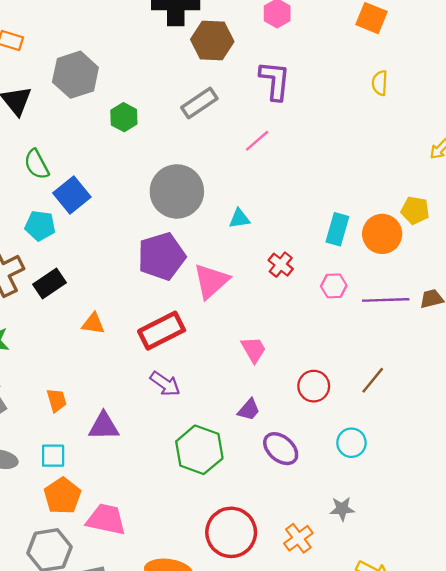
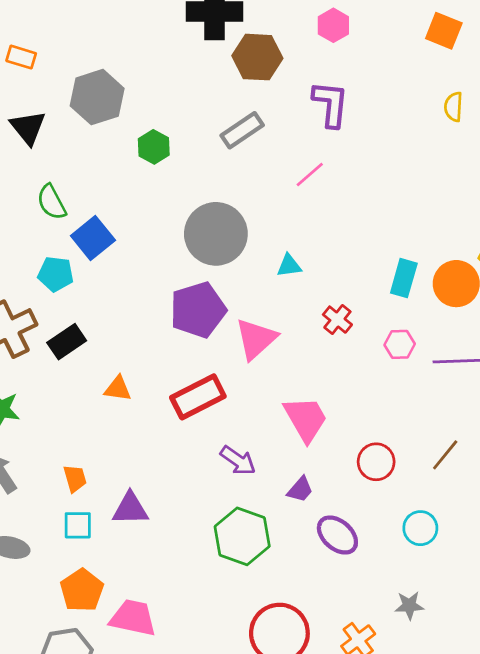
pink trapezoid: (254, 350) -> (306, 419), size x1.5
purple arrow: (165, 384) -> (238, 460), moved
cyan square: (53, 456) -> (78, 525), moved

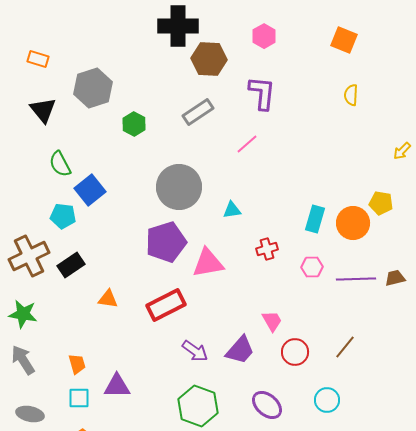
red cross: (337, 320) -> (267, 249), turned 35
pink triangle: (256, 339) -> (208, 263), turned 32
pink trapezoid: (306, 419) -> (272, 321), moved, size x0.6
purple trapezoid: (300, 489) -> (240, 350), moved, size x1.5

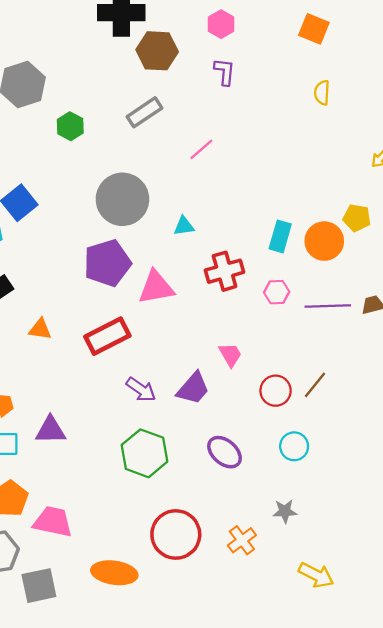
purple L-shape: (262, 93) -> (225, 72), moved, size x0.7
red cross: (267, 249) -> (225, 271), size x1.5
red circle: (295, 352) -> (276, 391), moved

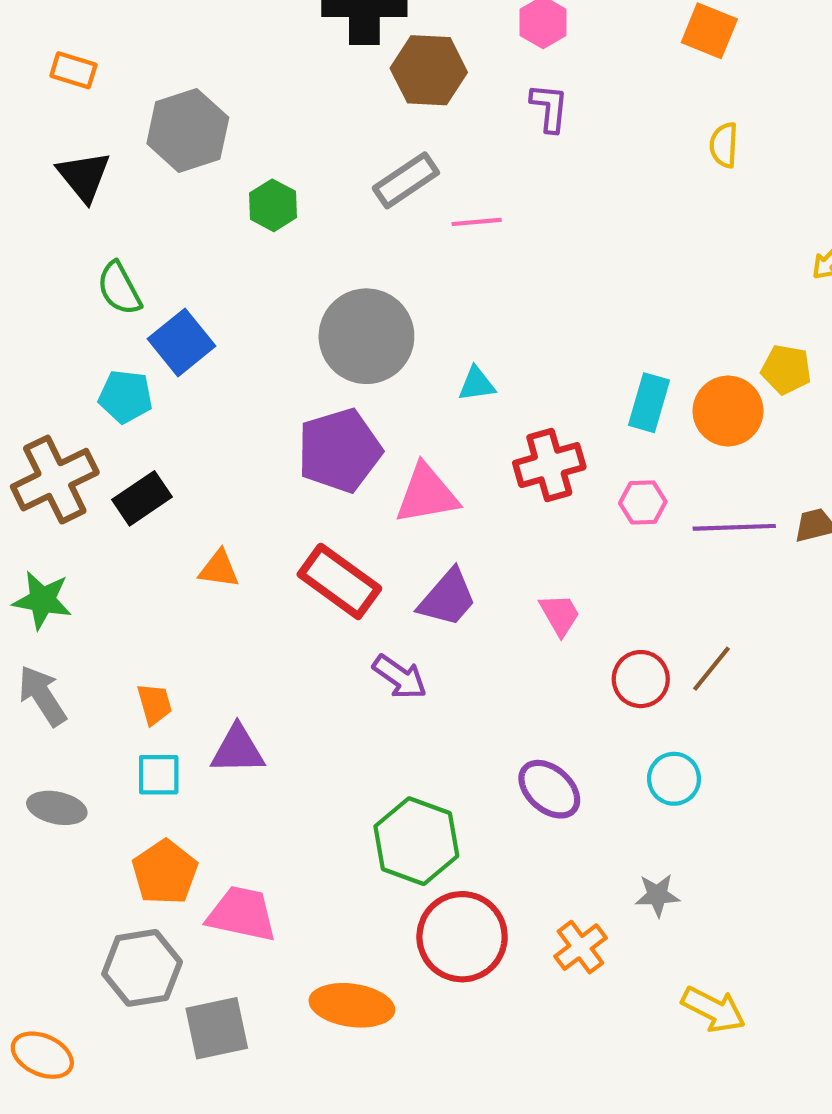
pink line: (201, 149) -> (477, 222), moved, turned 36
red rectangle: (107, 336) -> (339, 581), turned 63
purple trapezoid: (193, 388) -> (448, 598), moved
green hexagon: (144, 453) -> (416, 841), moved

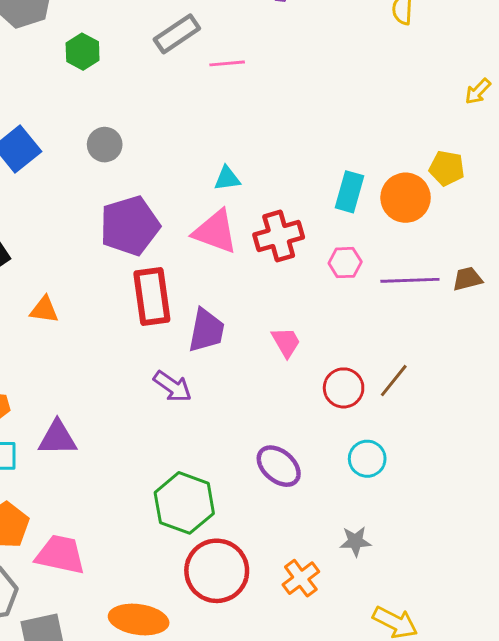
gray circle: (366, 336) -> (105, 145), moved, size x0.5
pink triangle: (427, 494) -> (215, 232), moved, turned 30
red rectangle: (339, 581) -> (152, 296), moved, turned 46
purple trapezoid: (448, 598) -> (206, 330), turned -30

